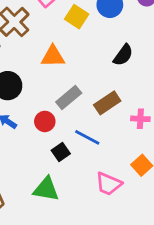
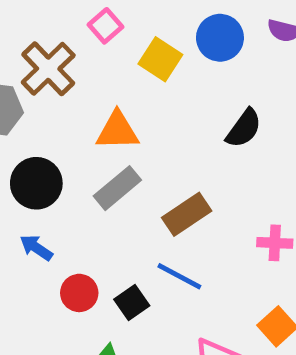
gray rectangle: (69, 98) -> (117, 188), moved
brown rectangle: (107, 103) -> (187, 214), moved
red circle: (45, 121) -> (79, 293), moved

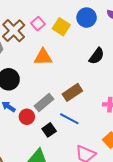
pink square: (105, 26) -> (38, 24), moved
gray rectangle: (117, 188) -> (44, 103), moved
red circle: (79, 293) -> (27, 117), moved

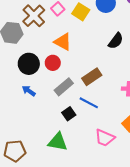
orange triangle: (43, 57) -> (63, 42), turned 30
red circle: (27, 117) -> (53, 63), moved

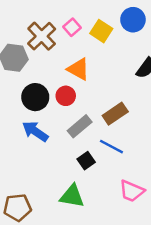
blue arrow: (29, 91) -> (35, 131), size x1.5

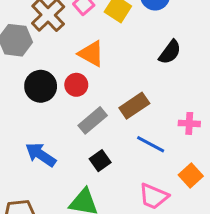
blue arrow: (35, 131) -> (41, 155), moved
blue line: (111, 147) -> (151, 144), moved

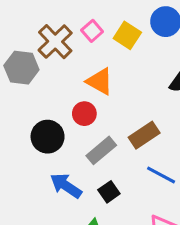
black circle: (41, 86) -> (48, 137), moved
blue arrow: (41, 155) -> (66, 186), moved

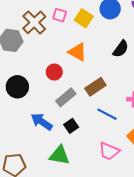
pink square: (92, 31) -> (60, 15), turned -32
orange triangle: (100, 81) -> (77, 52), moved
black circle: (48, 137) -> (17, 87), moved

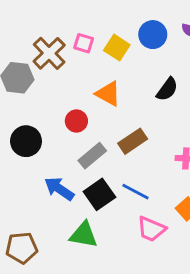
blue line: (107, 114) -> (135, 192), moved
black square: (71, 126) -> (99, 194), size x1.5

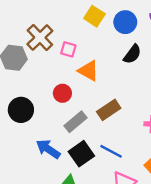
pink square: (84, 43) -> (68, 49), moved
yellow square: (117, 48) -> (94, 16), moved
black semicircle: (167, 89) -> (132, 54), moved

